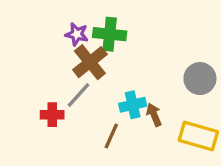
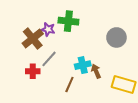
purple star: (77, 34) -> (48, 29), moved
brown cross: (90, 62) -> (33, 39), moved
gray circle: (200, 79) -> (116, 37), moved

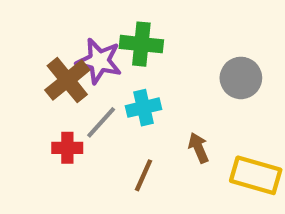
purple star: (48, 29) -> (99, 61), size x1.5
cyan cross: (83, 65) -> (143, 108), moved

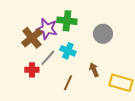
gray circle: (241, 78) -> (103, 34), moved
cyan cross: (143, 108) -> (68, 51), turned 35

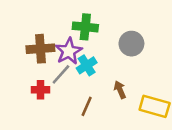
purple star: (47, 29) -> (69, 51), moved, turned 30
brown cross: (32, 38) -> (40, 49), turned 35
cyan cross: (68, 51) -> (87, 65), turned 35

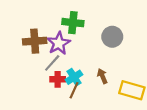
cyan cross: (87, 65) -> (74, 77), moved
red cross: (40, 90) -> (58, 79), moved

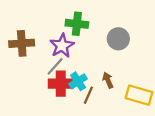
brown cross: (35, 41) -> (22, 43), moved
red cross: (58, 79) -> (61, 84), size x1.5
brown line: (74, 90) -> (88, 95), moved

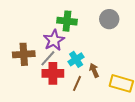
gray circle: (118, 39) -> (109, 19), moved
brown cross: (22, 43) -> (24, 54), moved
cyan cross: (78, 81) -> (76, 59), moved

